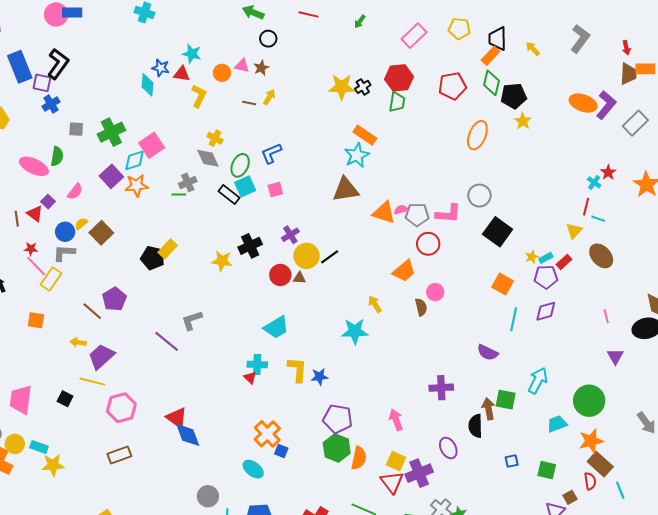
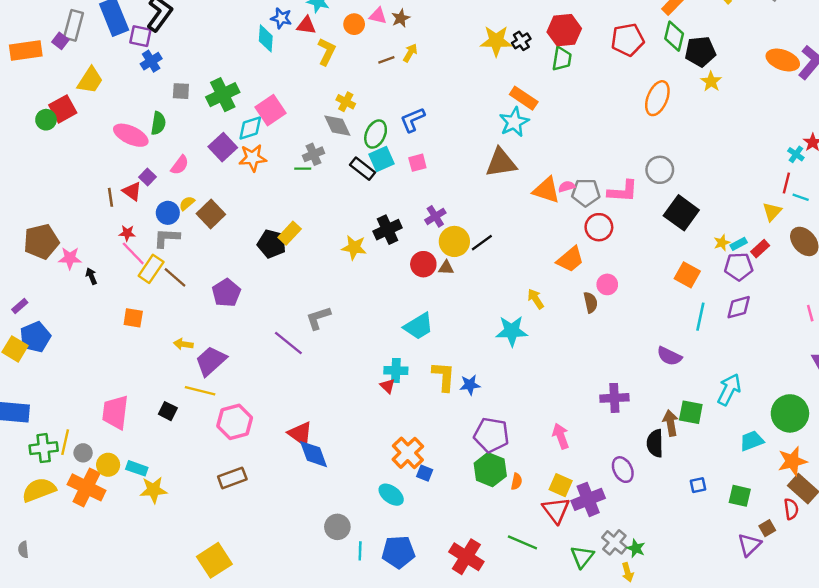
brown line: (249, 103) -> (386, 60), turned -32
brown line: (92, 311) -> (175, 277), moved
orange semicircle: (359, 458) -> (516, 481), size x0.6

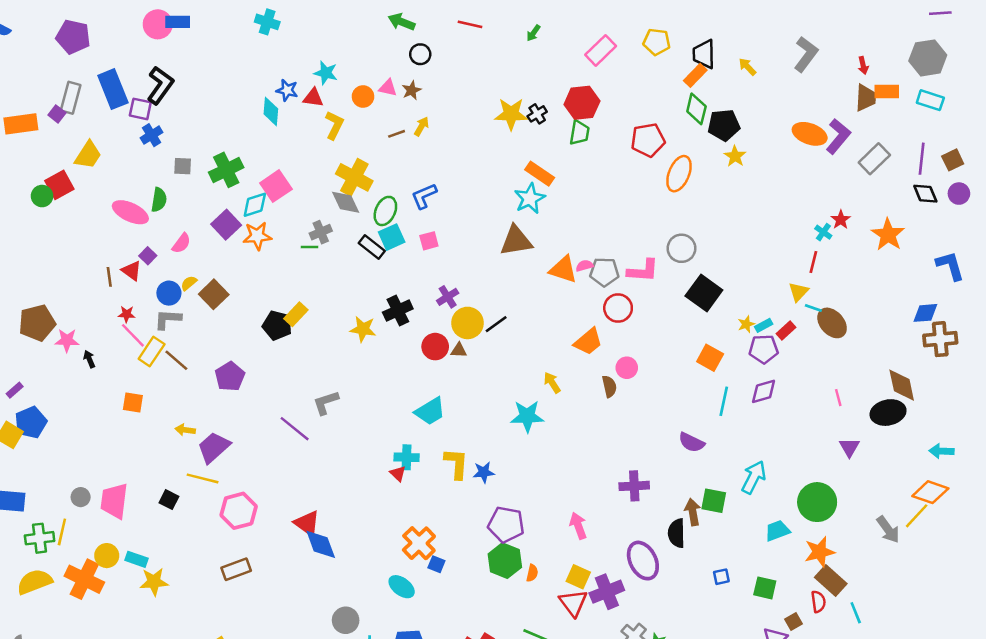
red pentagon: (628, 40) -> (648, 140), moved
yellow cross: (346, 102) -> (354, 177), size x1.8
cyan line: (801, 197) -> (813, 308), moved
gray circle: (83, 453) -> (81, 497), moved
purple ellipse: (623, 470) -> (643, 561), size x1.4

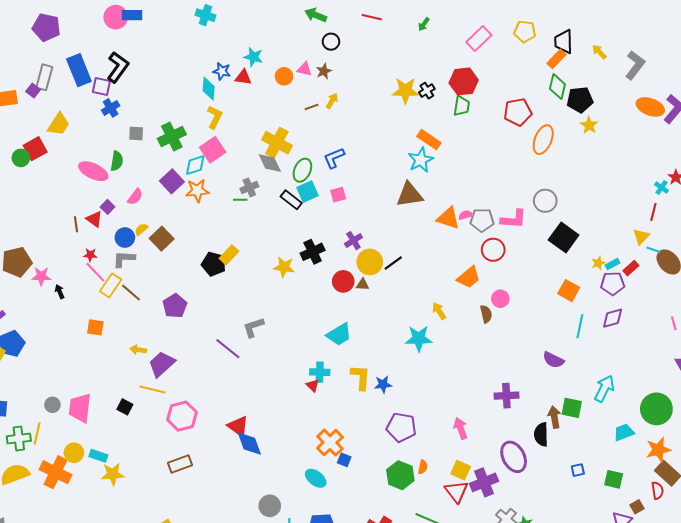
gray L-shape: (806, 54) -> (635, 65), moved
yellow L-shape: (334, 125) -> (215, 117), moved
green hexagon: (505, 561) -> (400, 475), moved

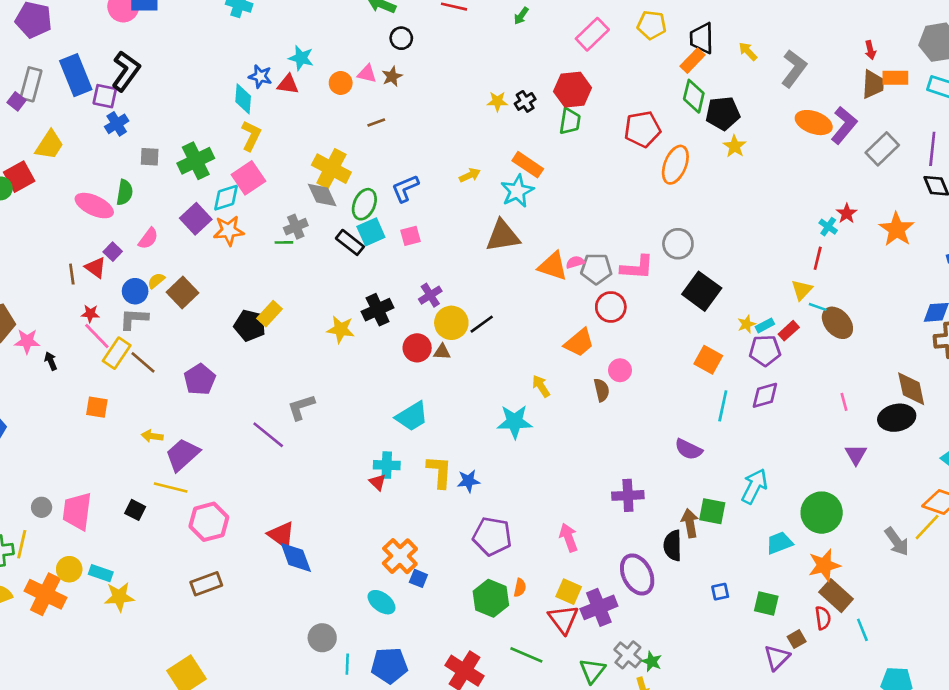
yellow star: (405, 91) -> (497, 101), size x0.6
yellow arrow: (332, 101) -> (470, 175), moved, turned 35

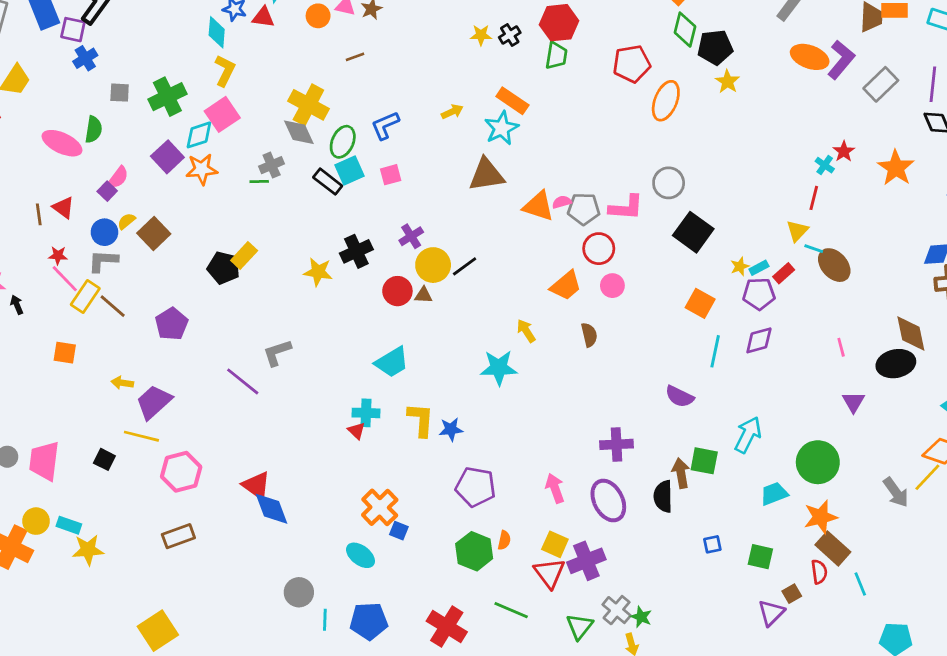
purple square: (113, 252) -> (107, 191), moved
pink circle: (620, 370) -> (612, 286), moved
purple ellipse: (637, 574) -> (608, 501), moved

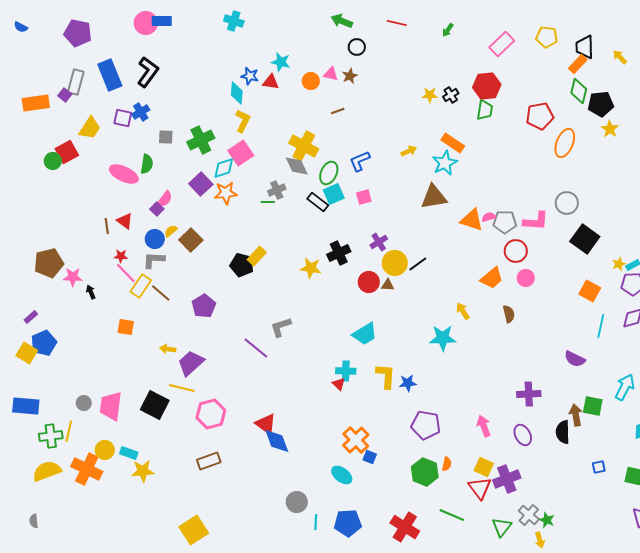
purple square: (73, 30) -> (123, 118), moved
black square: (104, 459) -> (155, 405), size x1.8
purple ellipse: (608, 501) -> (523, 435), size x0.7

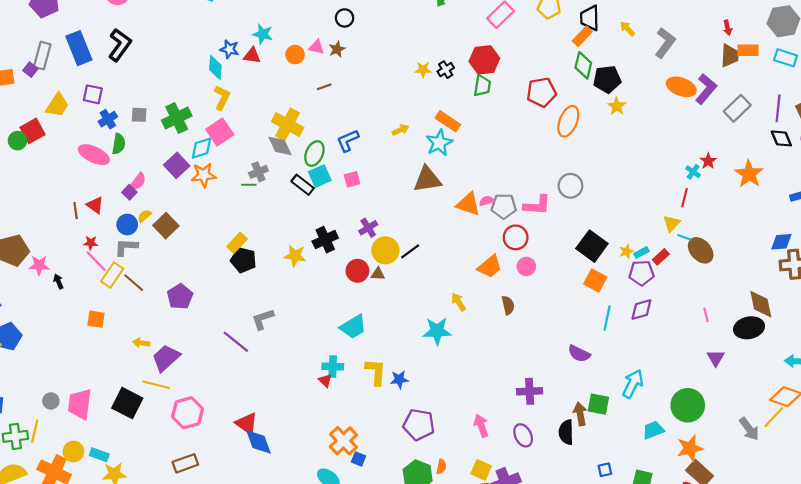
blue cross: (141, 112) -> (108, 119), moved
black square: (585, 239) -> (592, 246), moved
black pentagon: (242, 265) -> (243, 260), moved

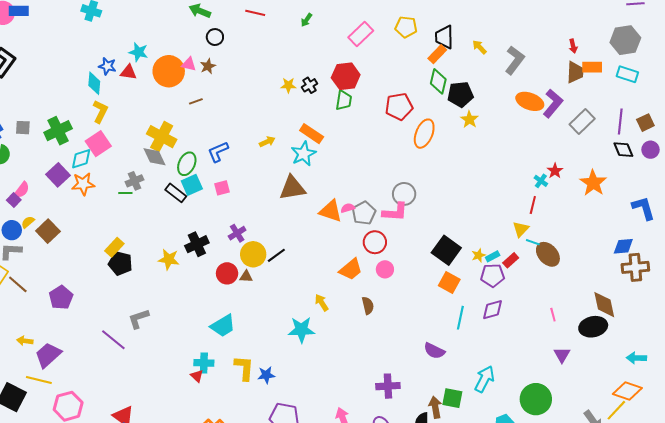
orange circle: (295, 55) -> (169, 71), size x1.8
gray circle: (570, 186) -> (404, 194), moved
gray pentagon: (504, 206) -> (364, 213), turned -30

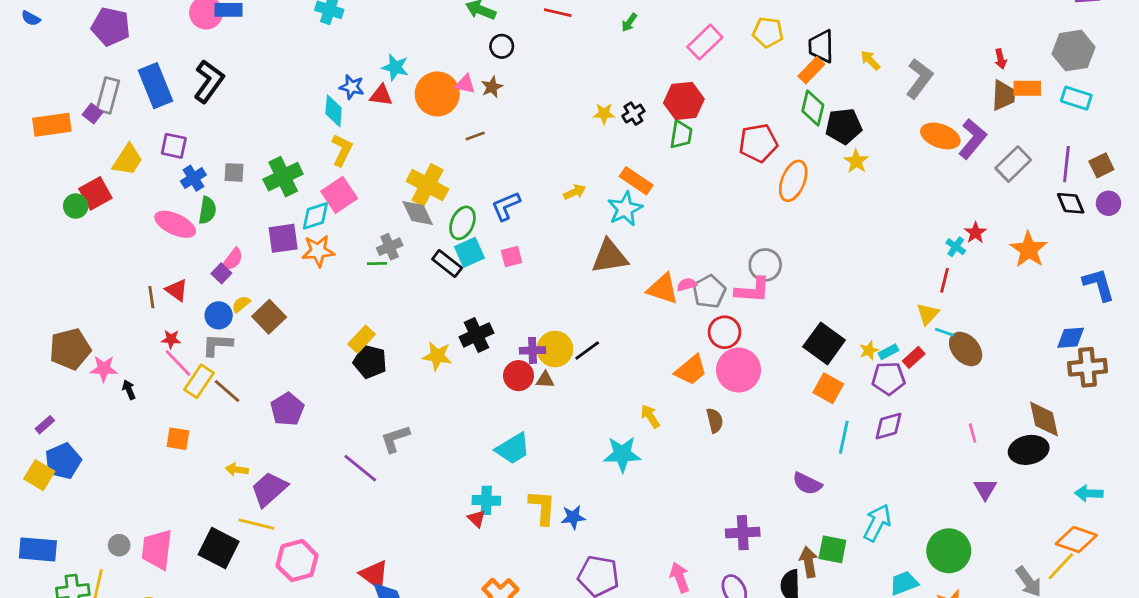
purple square: (58, 175) -> (283, 238), turned 35
purple cross: (237, 233) -> (533, 350), moved, turned 30
pink circle: (385, 269) -> (739, 370), size x1.8

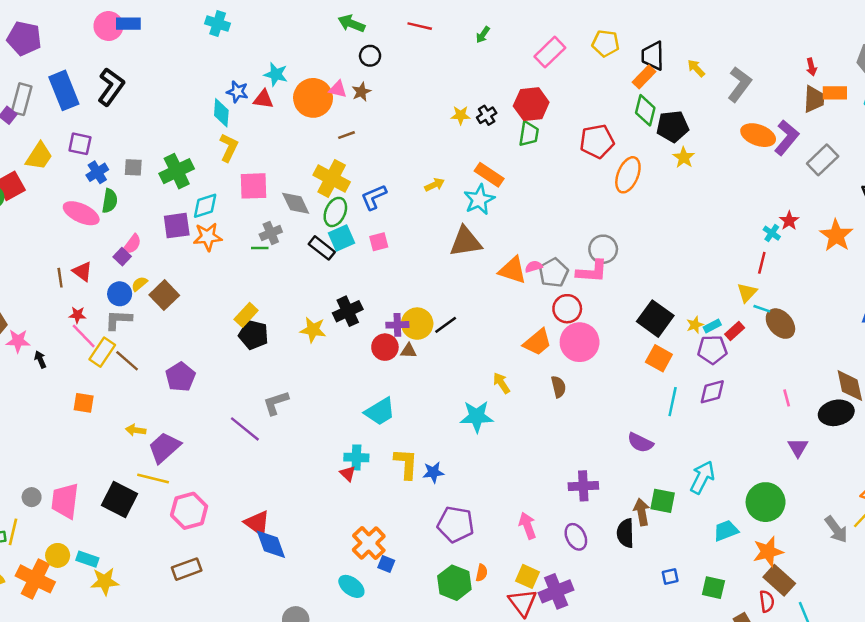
yellow cross: (427, 185) -> (332, 179), moved
pink square: (339, 195) -> (254, 186), moved, turned 32

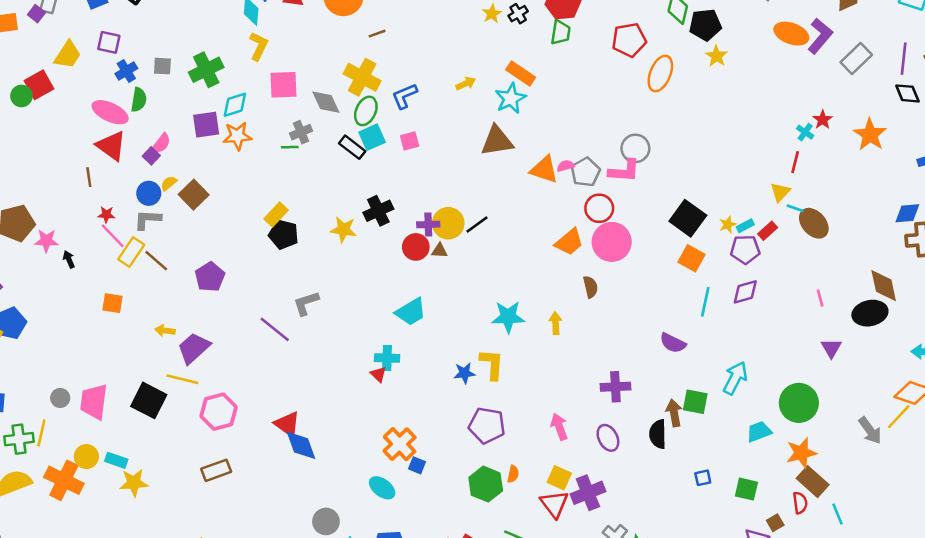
yellow star: (461, 115) -> (492, 14), turned -30
red triangle: (82, 271) -> (111, 146), moved, size x1.5
yellow arrow: (501, 383) -> (556, 323), moved, turned 30
yellow L-shape: (406, 464) -> (492, 364), moved

